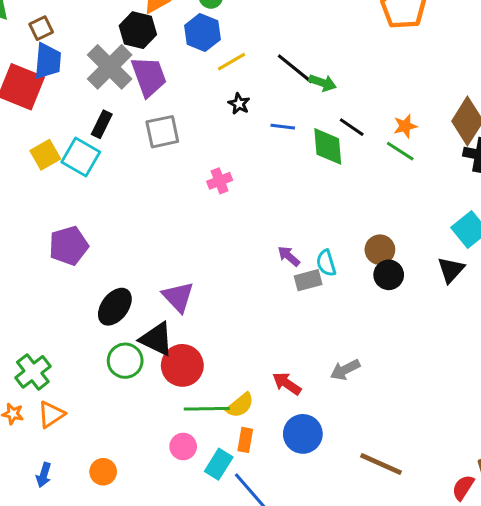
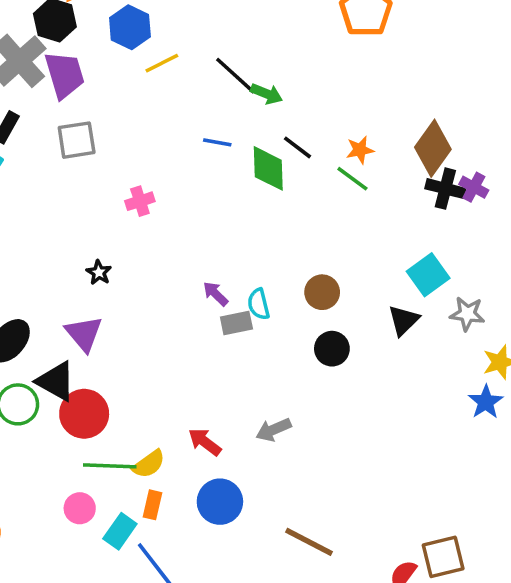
black star: (239, 104) -> (99, 272), moved
black circle: (389, 275) -> (332, 349), moved

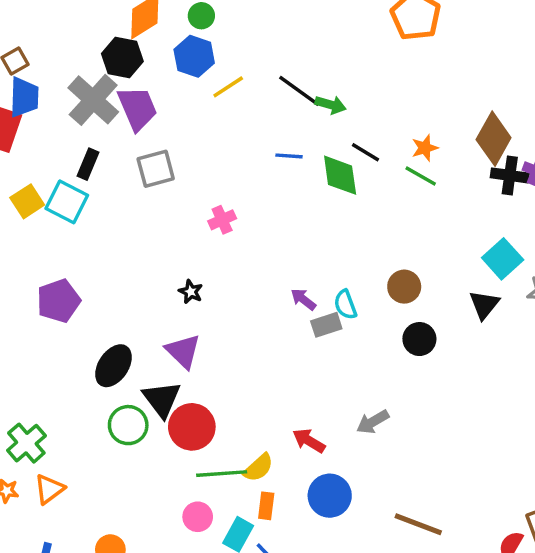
black triangle: (56, 381) -> (162, 399), turned 30

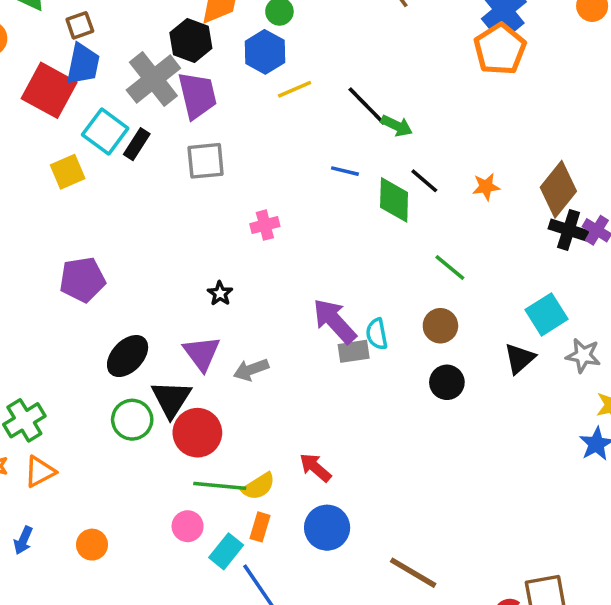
green line: (421, 176) -> (450, 268), moved
cyan square: (67, 202) -> (105, 132), moved
purple arrow: (303, 299) -> (335, 321), size x1.8
gray arrow: (373, 422) -> (251, 370), moved

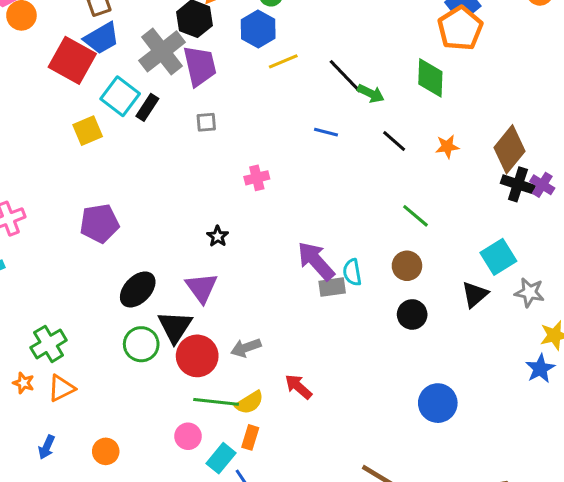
blue trapezoid: (83, 64) -> (102, 38), turned 48
gray square: (206, 161) -> (206, 122), size x0.6
green diamond: (394, 200) -> (430, 78), moved
gray arrow: (251, 370) -> (246, 348), moved
blue circle: (327, 528) -> (438, 403), moved

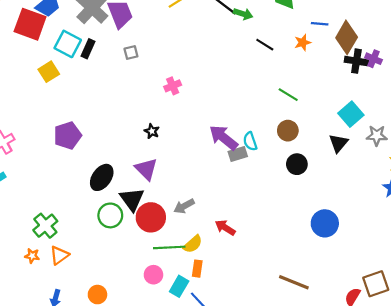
blue line: (326, 132) -> (320, 24), moved

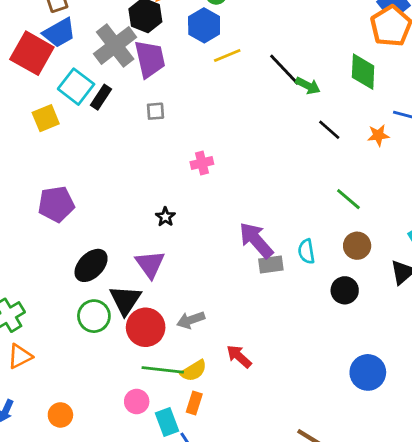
brown circle: (288, 131) -> (357, 246), moved
cyan semicircle: (250, 141) -> (306, 251), moved
cyan rectangle: (179, 286) -> (167, 422), turned -60

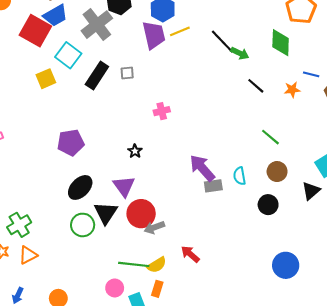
purple trapezoid: (150, 59) -> (154, 35), moved
black rectangle: (101, 97) -> (97, 76), moved, size x1.5
purple pentagon: (56, 204) -> (71, 143), moved
red circle: (146, 327) -> (141, 214), moved

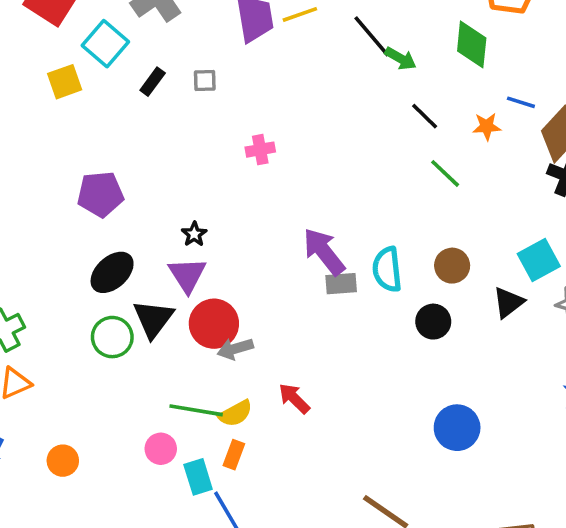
black rectangle: (97, 76) -> (153, 82), size x0.6
green line: (270, 137) -> (445, 173), moved
black star: (135, 151) -> (194, 234), moved
cyan semicircle: (240, 176) -> (387, 269), size x1.4

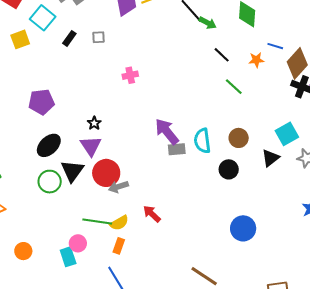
cyan rectangle: (198, 477) -> (68, 257), moved

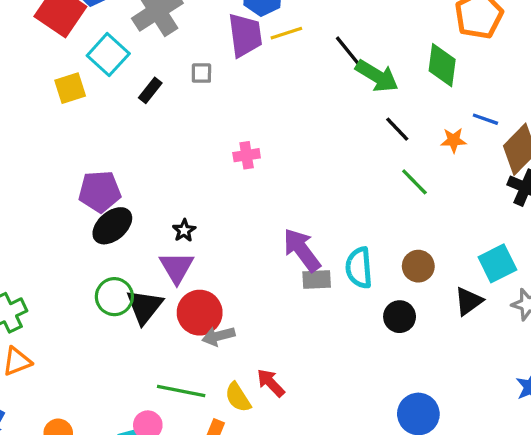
green arrow: (208, 23) -> (377, 76), size x1.5
gray square: (98, 37) -> (201, 73), moved
black ellipse: (49, 145) -> (112, 226), moved
green circle: (50, 182) -> (114, 297), moved
yellow semicircle: (119, 223) -> (238, 397), moved, turned 84

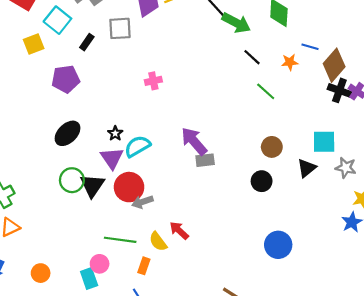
gray square: (201, 73) -> (120, 28), size x1.6
purple pentagon: (100, 192) -> (66, 79), moved
cyan square: (497, 263) -> (324, 142), turned 30
cyan semicircle: (359, 268) -> (137, 146), moved, turned 68

